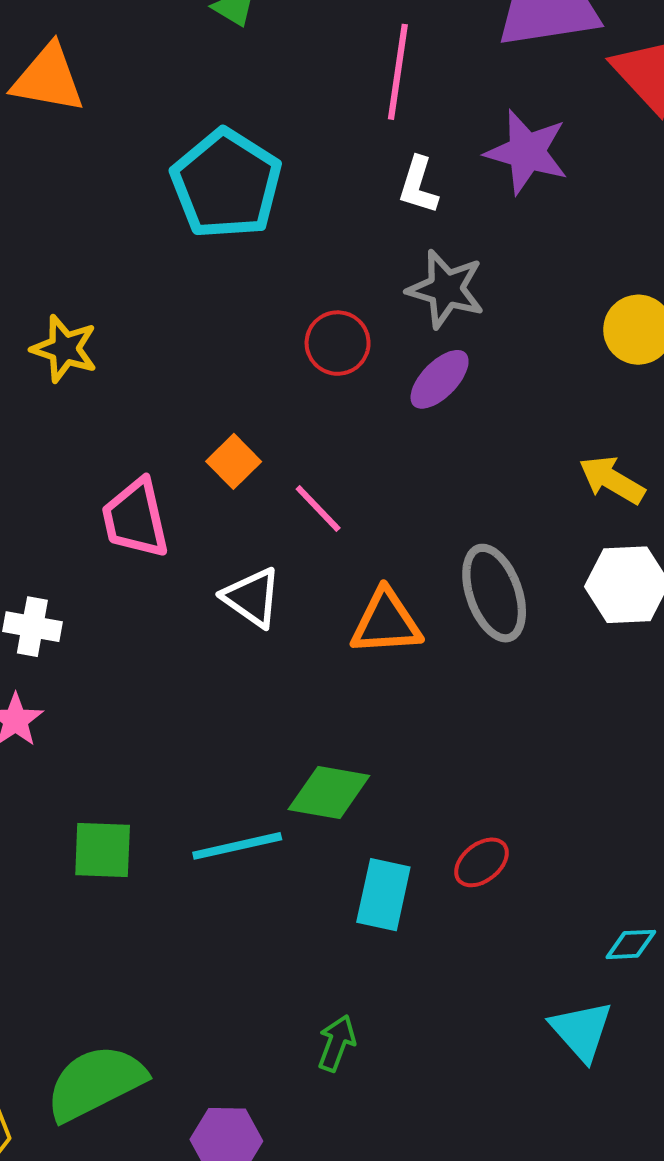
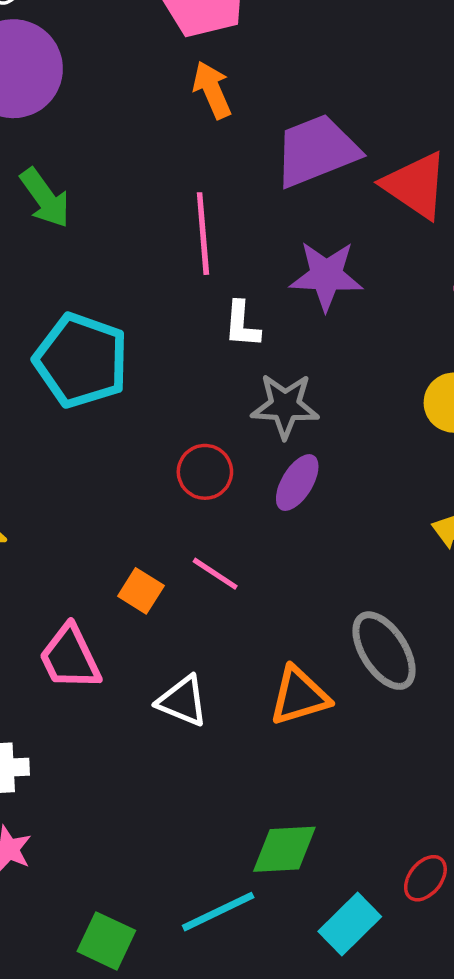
pink line: (318, 509) -> (215, 574), moved
green square: (103, 850) -> (106, 941), turned 36
cyan rectangle: (383, 895) -> (350, 924), turned 46

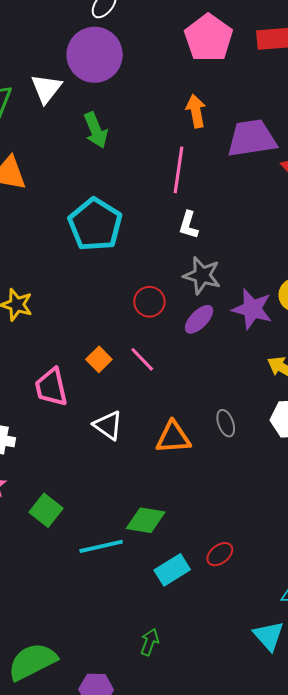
orange arrow: (212, 90) -> (196, 111), moved
purple star: (326, 276) -> (252, 309), moved
gray ellipse: (384, 651) -> (226, 423), size x0.6
green square: (106, 941) -> (46, 510), moved

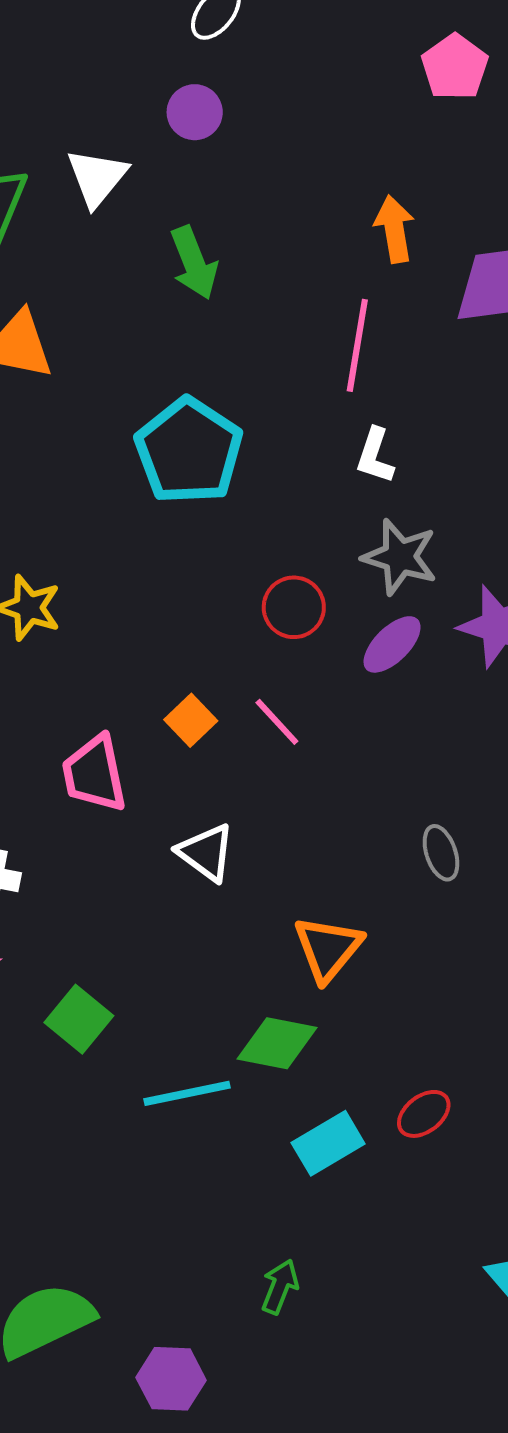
pink pentagon: (209, 38) -> (455, 67), moved, size x0.7
purple circle: (95, 55) -> (195, 112), size x0.5
orange triangle: (173, 437) -> (328, 949), moved, turned -48

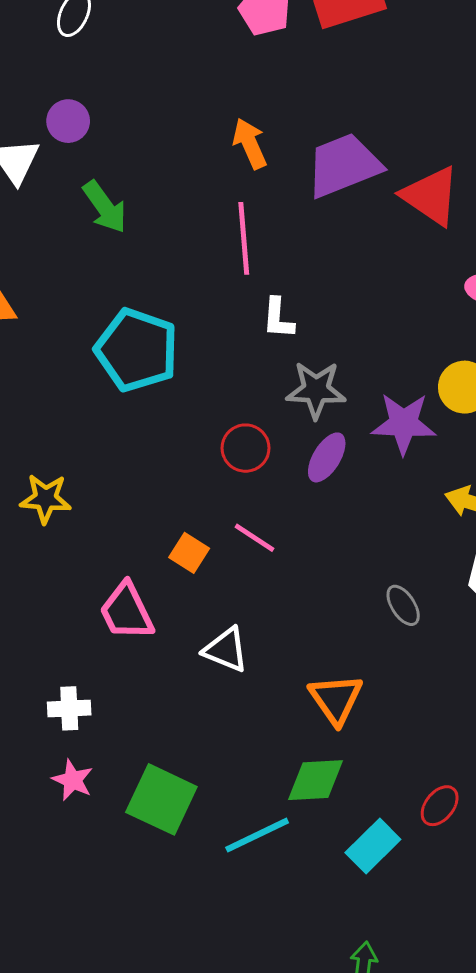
purple circle: (195, 112) -> (68, 121), moved
green square: (79, 1019) -> (161, 799), size x1.4

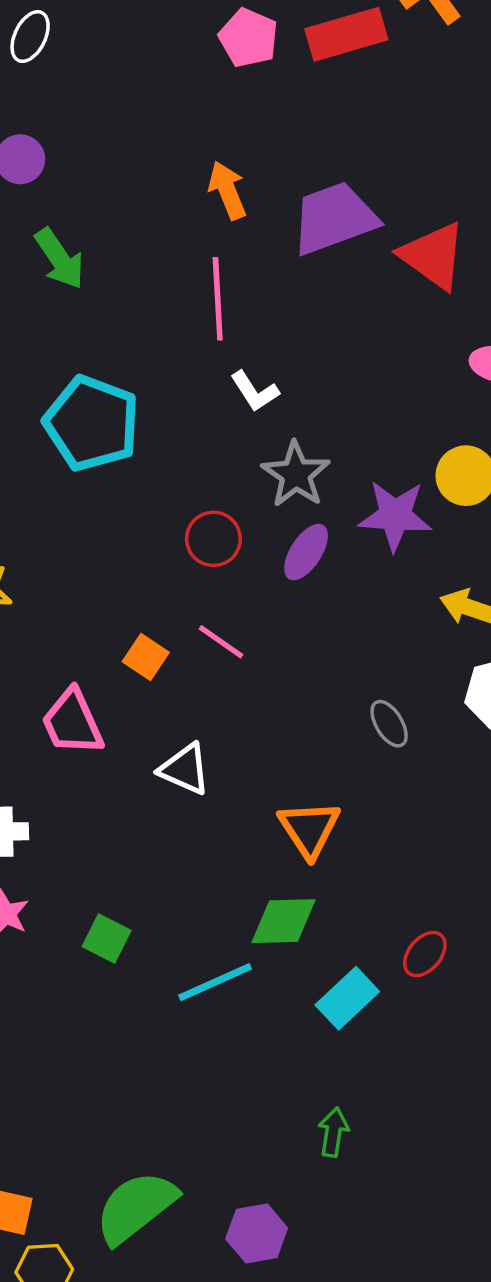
white L-shape: (278, 318) -> (255, 391), turned -39
gray star: (316, 390) -> (296, 474), turned 30
green square: (161, 799) -> (107, 939), size x0.6

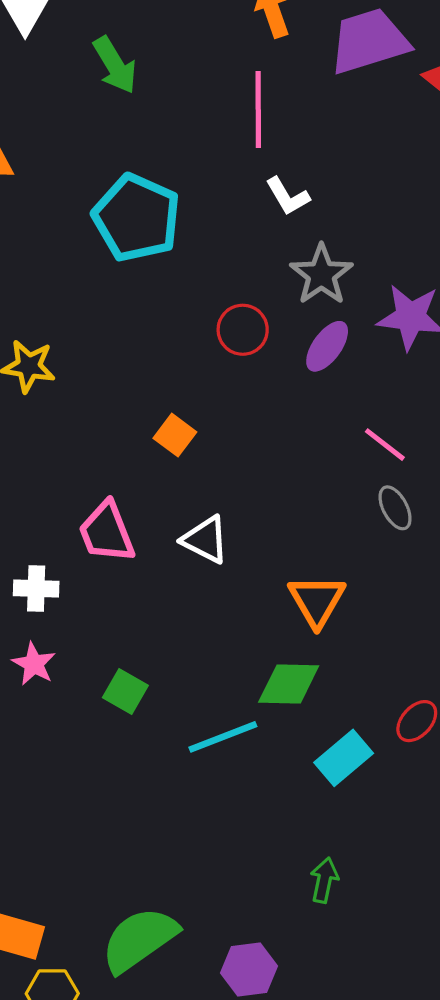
pink line: (221, 642) -> (385, 445), moved
pink trapezoid: (72, 722) -> (107, 532), moved

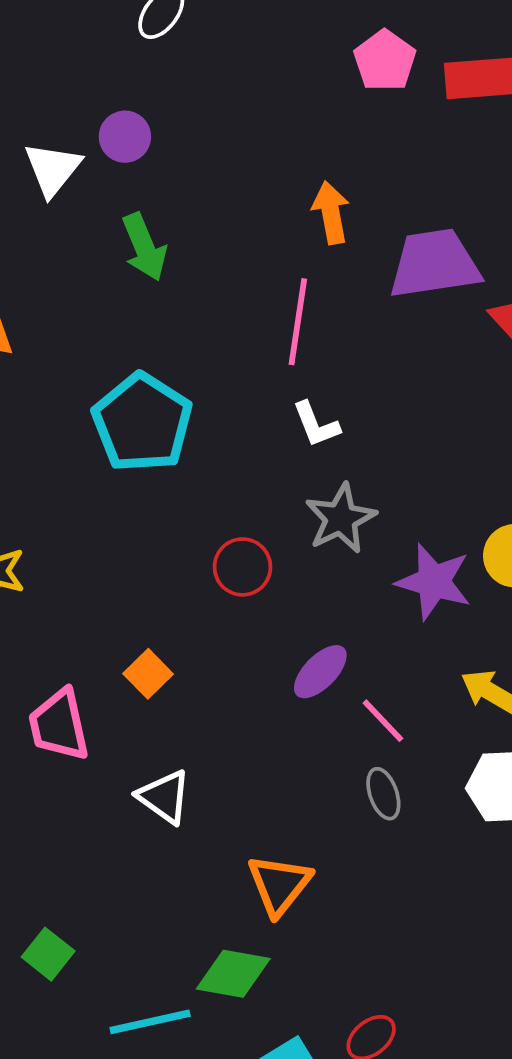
purple ellipse: (327, 346) -> (320, 672), moved
pink trapezoid: (107, 532) -> (59, 725), moved

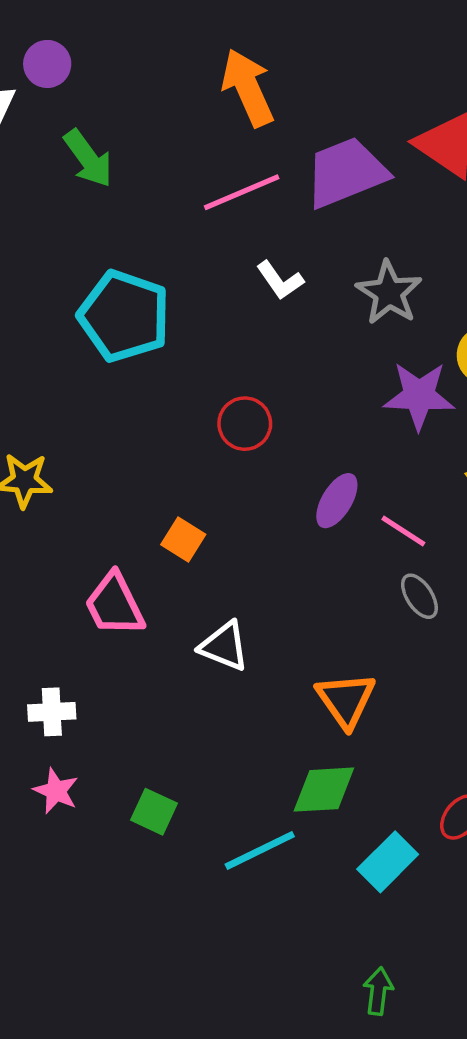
orange arrow: (331, 213) -> (248, 88), size x1.4
purple trapezoid: (434, 264) -> (346, 172), moved
pink line: (298, 322) -> (242, 192), turned 72
gray star: (341, 518) -> (389, 293), moved

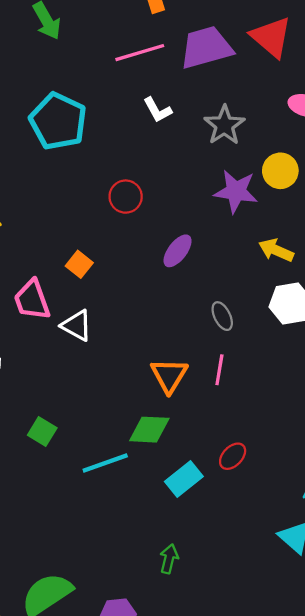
pink line: (403, 531) -> (219, 370), moved, turned 60
white triangle: (224, 646) -> (77, 326), moved

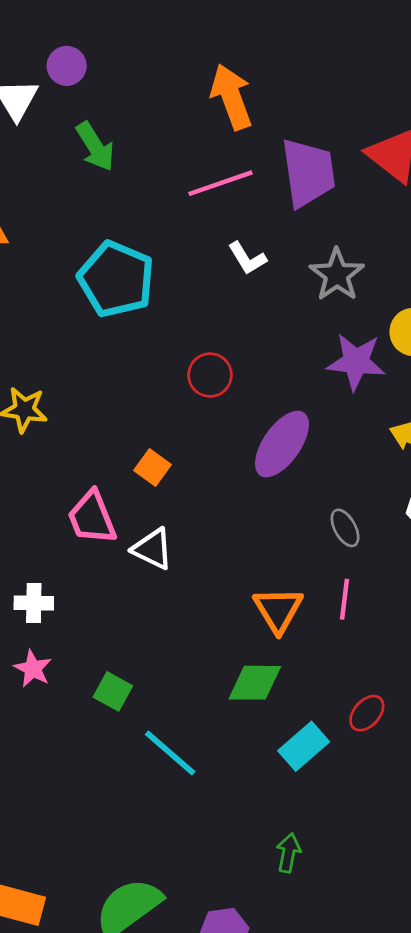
purple trapezoid: (206, 47) -> (308, 173), turned 100
purple ellipse: (178, 251) -> (282, 444), size x1.5
cyan line: (105, 463) -> (170, 753), moved, turned 63

